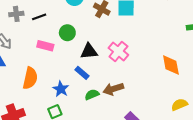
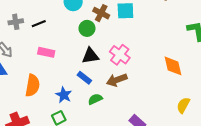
green circle: (67, 33) -> (87, 28), moved
brown arrow: (113, 89) -> (117, 80), moved
yellow semicircle: (179, 105) -> (183, 105), turned -35

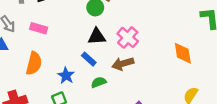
pink rectangle: (46, 52) -> (39, 28), moved

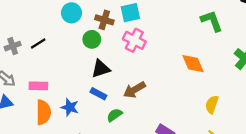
pink rectangle: (39, 28) -> (38, 86), moved
pink cross: (128, 37) -> (134, 40), moved
blue star: (66, 76) -> (70, 107), moved

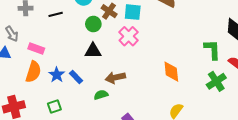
green L-shape: (212, 21) -> (212, 50), moved
black line: (38, 44) -> (56, 14), moved
blue rectangle: (98, 94) -> (76, 77), moved
green semicircle: (114, 115) -> (101, 95), moved

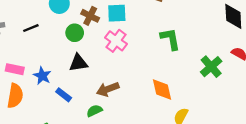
green L-shape: (212, 50) -> (170, 39), moved
orange diamond: (171, 72) -> (162, 89), moved
blue star: (57, 75) -> (42, 76), moved
green cross: (216, 81) -> (211, 67), moved

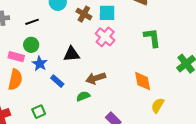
green circle: (75, 33) -> (31, 45), moved

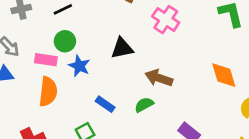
brown arrow: (96, 78) -> (159, 78), turned 42
blue rectangle: (57, 81) -> (105, 104), moved

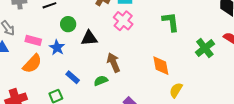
green circle: (65, 41) -> (68, 24), moved
brown arrow: (159, 78) -> (113, 62), turned 42
orange semicircle: (48, 92) -> (32, 64), turned 30

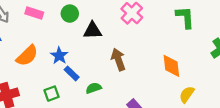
pink rectangle: (33, 40) -> (34, 13), moved
blue star: (57, 48) -> (59, 56), moved
green semicircle: (101, 81) -> (94, 88), moved

